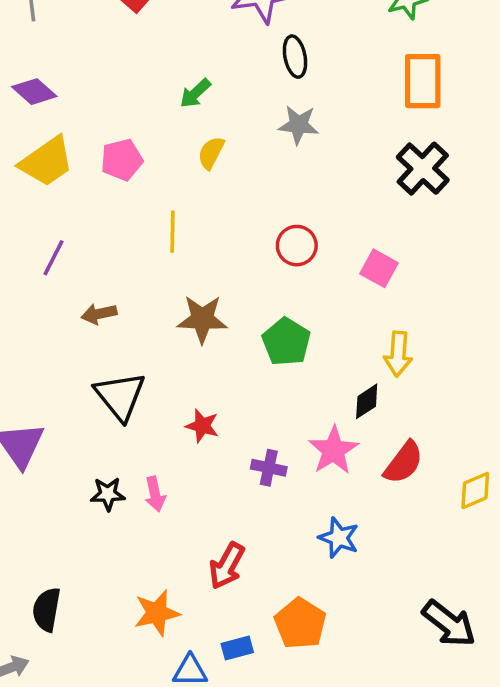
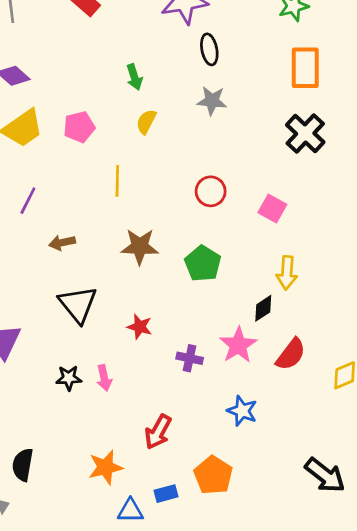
green arrow: (195, 93) -> (134, 77), turned -65

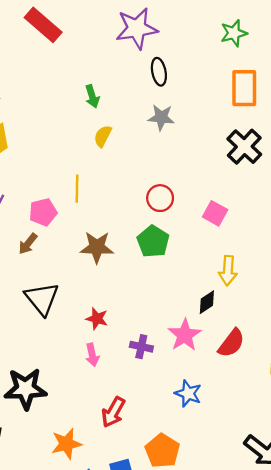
pink pentagon: (79, 127) -> (43, 212), moved
brown arrow: (62, 243) -> (28, 244), turned -40
green pentagon: (203, 264) -> (153, 241), moved
black star: (69, 378) -> (26, 389), moved, size x1.8
pink arrow: (104, 378) -> (92, 355), moved

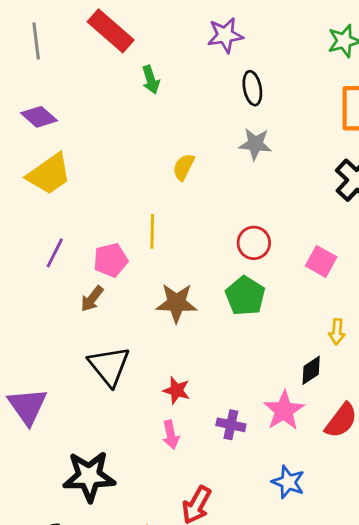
purple star: (137, 28) -> (225, 35), size x0.7
green arrow: (92, 96) -> (151, 80), moved
yellow arrow: (228, 271) -> (337, 332), size x0.7

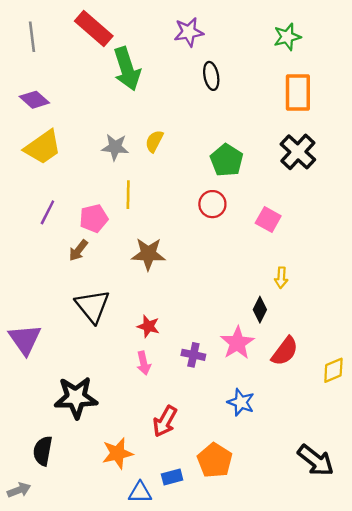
green arrow: (151, 80) -> (127, 69), size x1.8
gray star: (255, 144) -> (115, 147), moved
green pentagon: (245, 296) -> (227, 160), moved
black diamond: (311, 370) -> (260, 310), turned -30

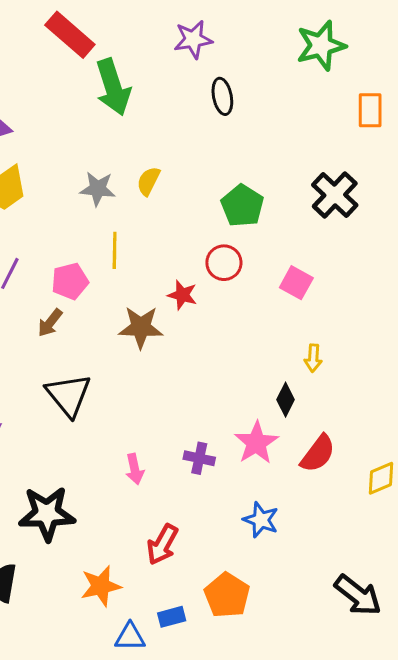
green star: (287, 37) -> (321, 46), size x1.4
orange rectangle: (298, 93) -> (370, 110), moved, size x0.7
red star: (148, 326) -> (182, 295), moved

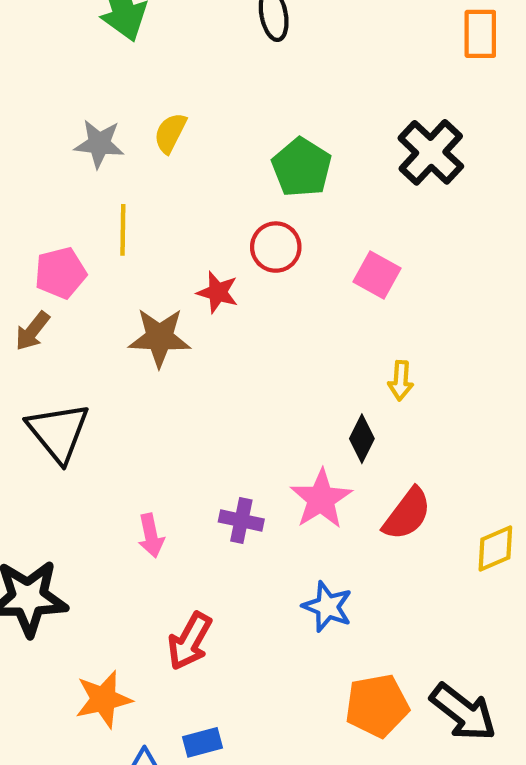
orange pentagon: (227, 595) -> (377, 706), moved, turned 30

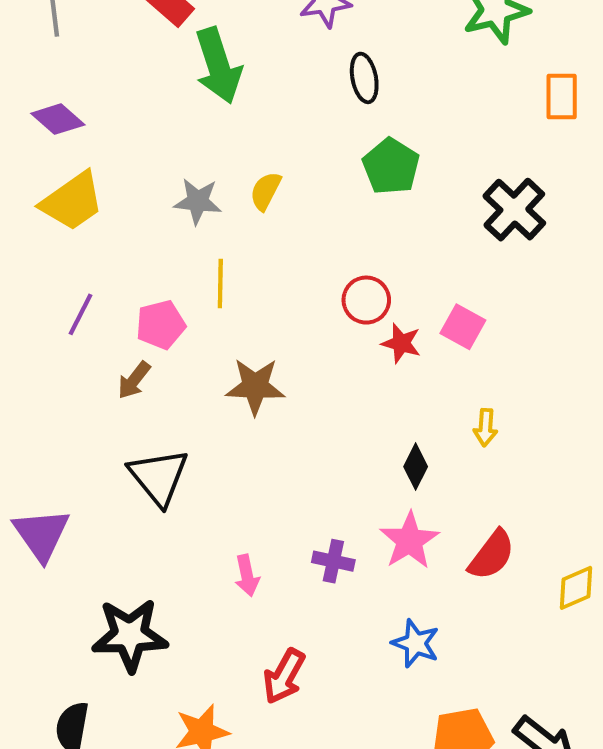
green pentagon: (302, 167) -> (391, 166), moved
red star: (218, 292) -> (401, 343), moved
black diamond: (362, 439) -> (416, 467), moved

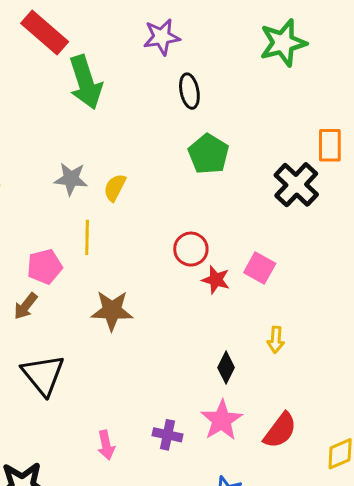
orange rectangle: (562, 96) -> (330, 145), moved
yellow semicircle: (266, 191) -> (115, 188), moved

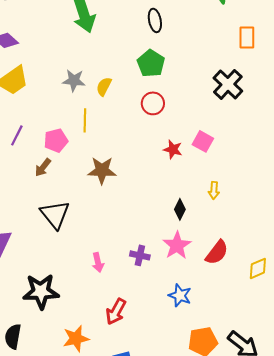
orange rectangle: (330, 145) -> (247, 37), moved
green pentagon: (208, 154) -> (151, 63), moved
red circle: (191, 249) -> (153, 103), moved

